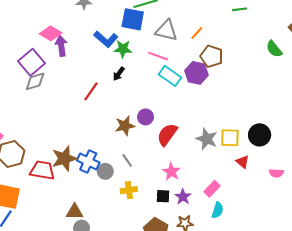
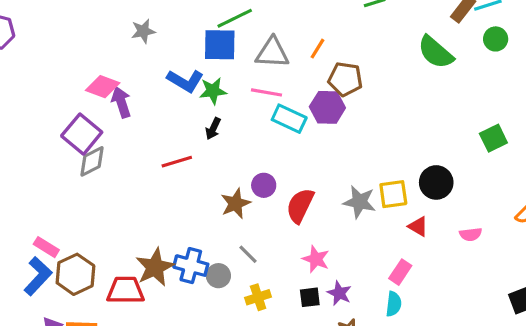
green semicircle: (274, 49) -> (436, 52), size x1.4
red line: (91, 91) -> (177, 162), turned 48
pink rectangle: (212, 189) -> (400, 272), moved

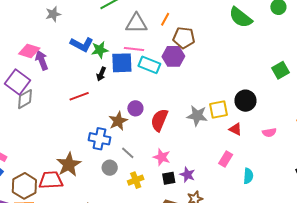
blue square: (220, 45) -> (122, 63), moved
pink star: (316, 259) -> (162, 157), moved
blue cross: (191, 266) -> (99, 139), moved
brown hexagon: (75, 274) -> (24, 186), moved
cyan semicircle: (394, 304) -> (248, 176), moved

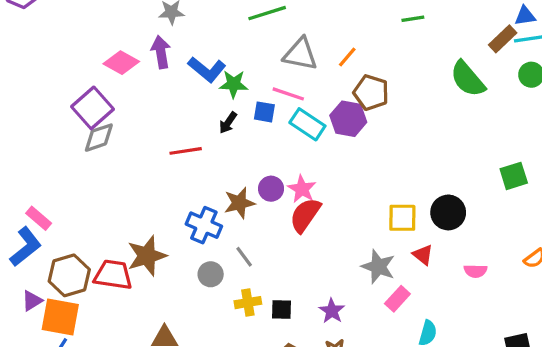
purple arrow: (42, 60) -> (161, 52), moved
blue square: (122, 63) -> (264, 112), size x0.6
gray star: (197, 116) -> (378, 267), moved
pink star: (162, 157) -> (302, 189), moved
black square: (169, 178) -> (282, 309), moved

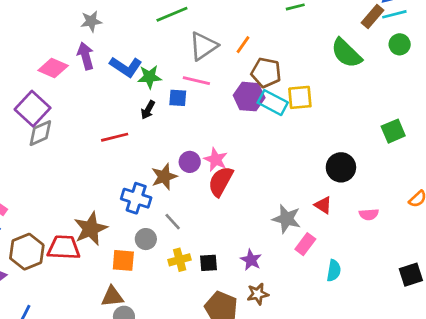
gray triangle: (300, 54) -> (203, 46), turned -40
cyan rectangle: (307, 124) -> (273, 103), moved
yellow square: (402, 218) -> (300, 97), moved
orange square: (60, 317) -> (123, 260), moved, size x0.7

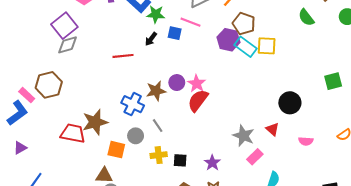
green semicircle: (346, 53) -> (306, 18), size x0.7
brown hexagon: (27, 252) -> (49, 85), moved

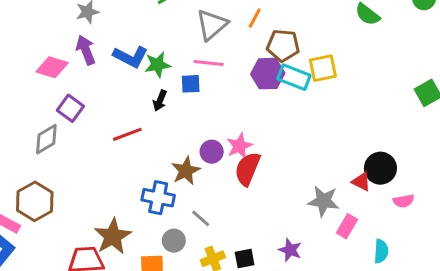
purple square: (64, 26) -> (70, 108), moved, size x0.7
pink star: (197, 84) -> (239, 146), turned 30
black circle: (290, 103) -> (380, 168), moved
pink semicircle: (306, 141) -> (404, 201), moved

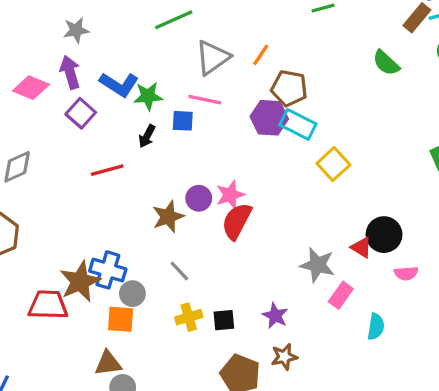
yellow square: (323, 68) -> (333, 164), moved, turned -36
purple square: (70, 108) -> (81, 113), moved
blue cross: (158, 198) -> (108, 270), moved
gray circle: (174, 241) -> (132, 294), moved

